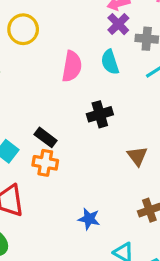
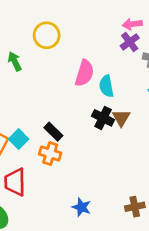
cyan semicircle: (110, 62) -> (106, 86), moved
black cross: (100, 114) -> (103, 118), turned 35
brown triangle: (137, 156) -> (121, 118), moved

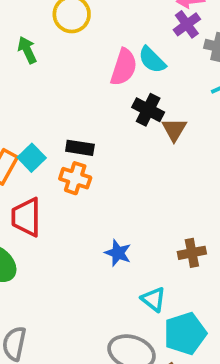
cyan semicircle: (106, 86) -> (152, 60), moved, turned -35
black cross: (103, 118) -> (148, 110), moved
black rectangle: (53, 132) -> (80, 148), turned -36

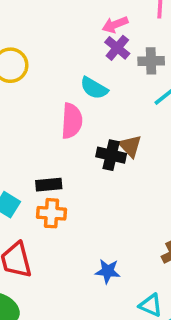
pink semicircle: (124, 67) -> (72, 121), moved
black cross: (148, 110) -> (111, 155), moved

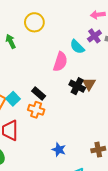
purple cross: (117, 48) -> (94, 36), moved
black rectangle: (49, 185) -> (39, 94), turned 32

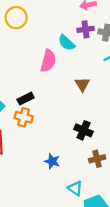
purple cross: (94, 36) -> (86, 29), turned 32
black cross: (77, 86) -> (83, 130), moved
black rectangle: (39, 94) -> (26, 99), turned -64

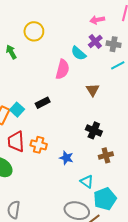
purple cross: (86, 29) -> (95, 41), turned -32
orange cross: (24, 117) -> (39, 145), moved

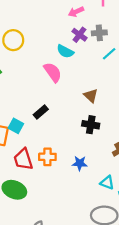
pink semicircle: (62, 69) -> (53, 72), turned -36
brown triangle: (93, 90) -> (91, 96), moved
black cross: (94, 130) -> (91, 125), moved

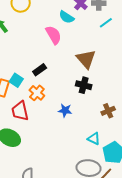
brown triangle: (91, 96) -> (86, 59), size x1.5
orange cross: (47, 157) -> (37, 93), moved, turned 35
blue star: (80, 163) -> (65, 110), moved

